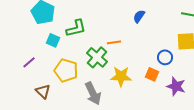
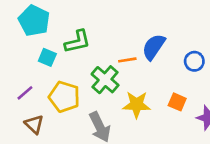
blue semicircle: (139, 16) -> (154, 47), moved, size x1.5
blue circle: (165, 57) -> (194, 61), moved
purple line: (29, 62) -> (25, 93), moved

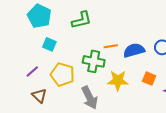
green L-shape: (77, 42) -> (82, 20), moved
blue semicircle: (154, 47) -> (134, 50), moved, turned 40
green cross: (105, 80) -> (94, 61), turned -30

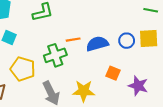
green cross: (94, 61) -> (55, 55), turned -30
yellow star: (118, 81) -> (84, 91), moved

